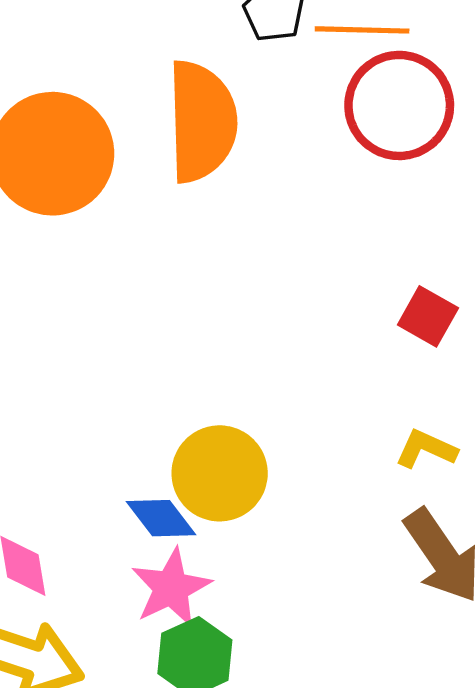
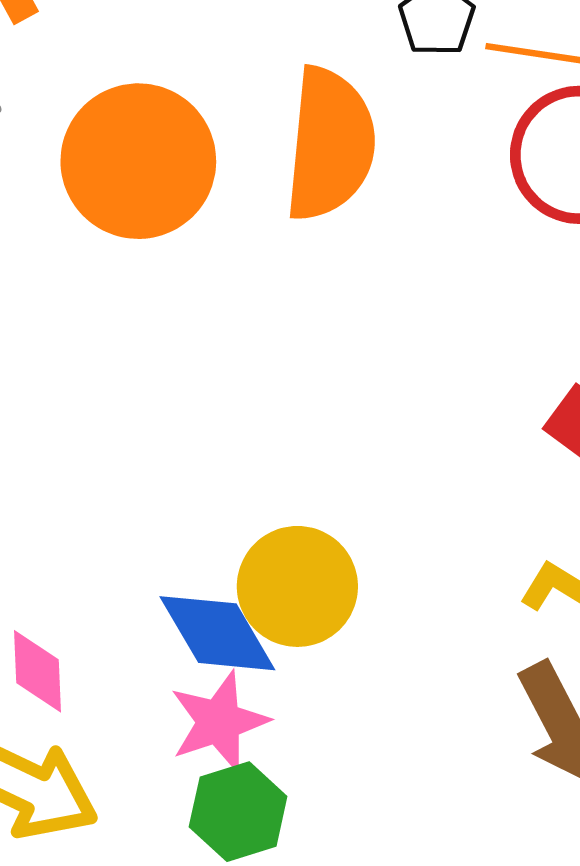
blue diamond: (161, 518) -> (217, 633), size x1.4

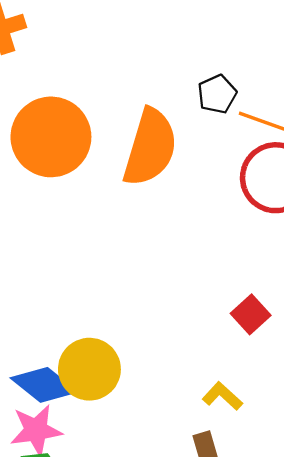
blue diamond: (217, 633) -> (44, 385), turned -32

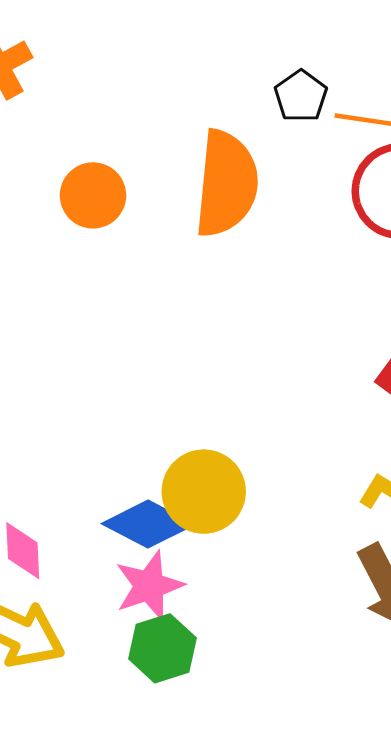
orange circle: (51, 137) -> (93, 195), size x0.6

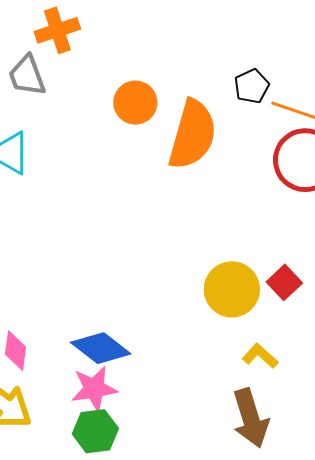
orange circle: (93, 195) -> (135, 103), moved
yellow circle: (204, 492) -> (232, 289), moved

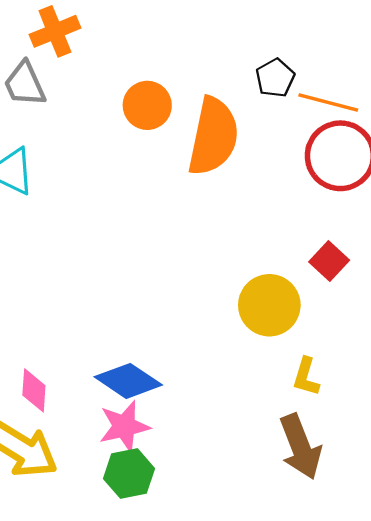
red square: (284, 282) -> (329, 261), moved
yellow L-shape: (260, 356) -> (306, 377), turned -111

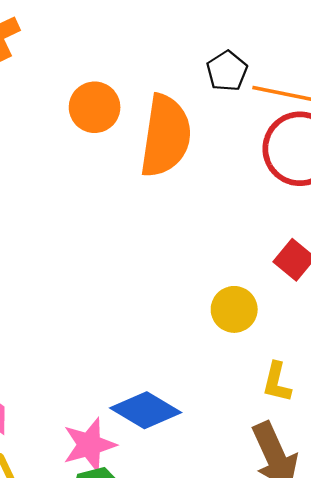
yellow circle: (269, 305) -> (234, 309), size x0.7
blue diamond: (128, 381) -> (146, 410), moved

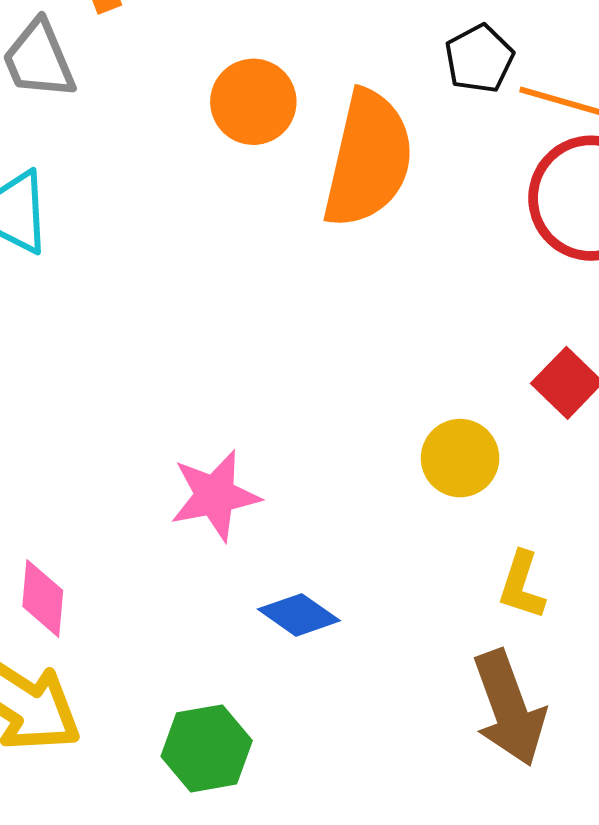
blue diamond: (146, 410) -> (299, 615), size x0.7
pink star: (89, 445) -> (215, 496), moved

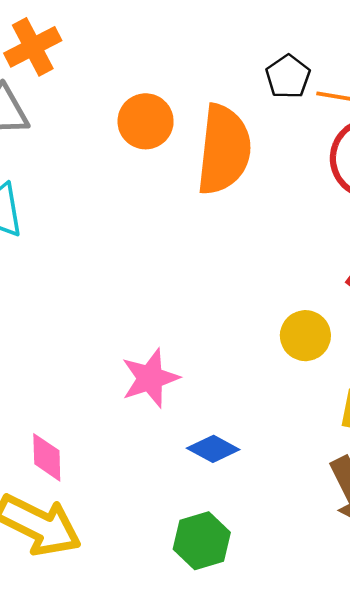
green hexagon: (207, 748) -> (202, 541), moved

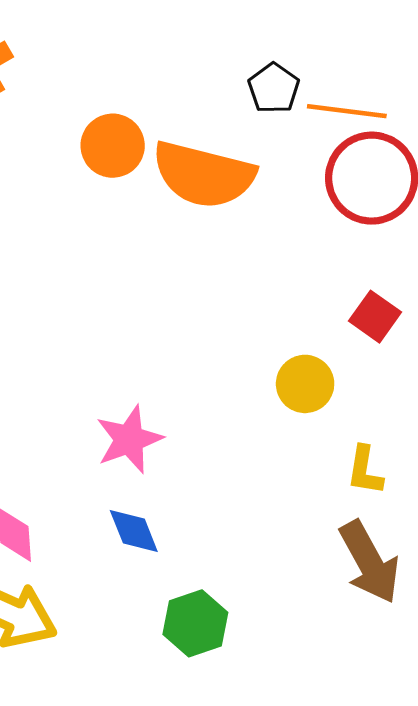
orange semicircle: (224, 150) -> (204, 175), turned 100
blue diamond: (213, 449) -> (134, 531), moved, turned 42

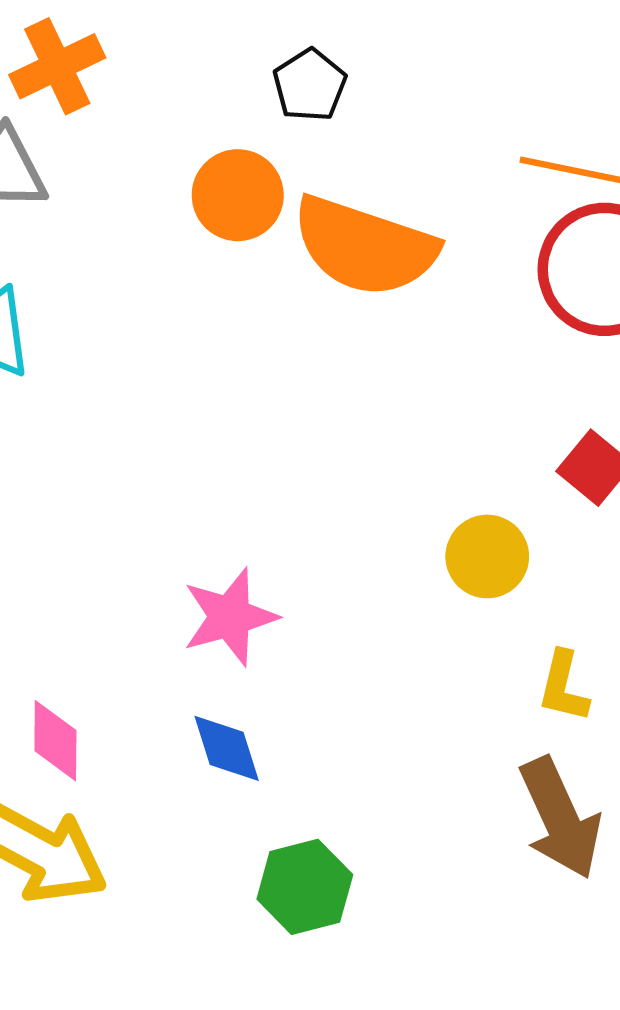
black pentagon: (274, 88) -> (310, 85), moved

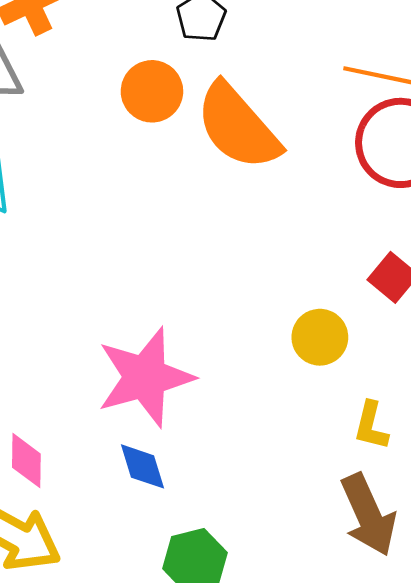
orange semicircle: (365, 246) -> (238, 126), turned 30
pink star: (230, 617) -> (145, 377), size x1.5

